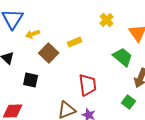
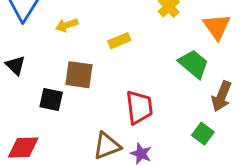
yellow arrow: (33, 34) -> (67, 25), moved
brown square: (49, 53) -> (79, 75), moved, turned -36

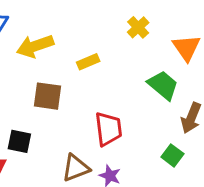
yellow arrow: (67, 25) -> (35, 46), size x1.6
black square: (51, 99) -> (19, 141), moved

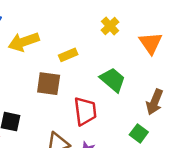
green trapezoid: (163, 85) -> (113, 80), moved
brown square: (48, 96) -> (49, 84), moved

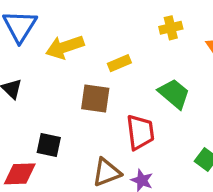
yellow cross: (110, 26) -> (171, 28), turned 30

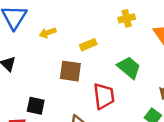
yellow arrow: (65, 47) -> (48, 33), size x0.6

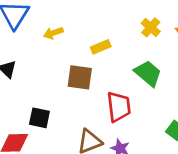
yellow cross: (127, 18) -> (151, 27), moved, turned -35

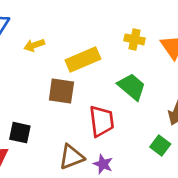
yellow cross: (151, 27) -> (135, 39), turned -30
yellow rectangle: (101, 47) -> (83, 59), size x1.6

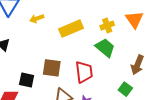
yellow cross: (135, 39) -> (107, 26), moved, turned -32
brown square: (61, 91) -> (52, 68), moved

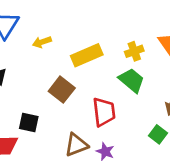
brown square: (52, 68) -> (62, 90), moved, turned 30

